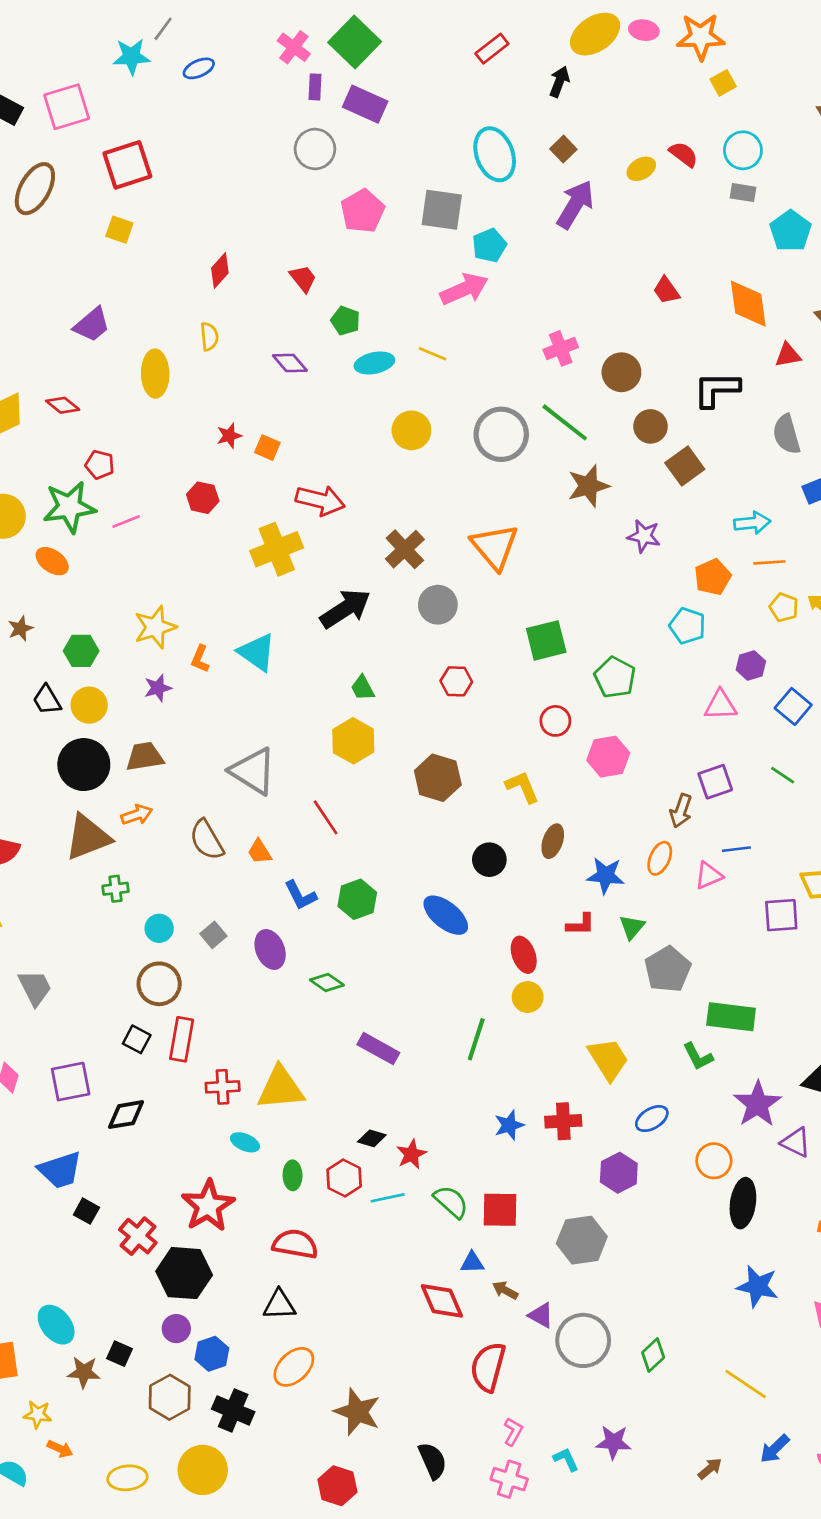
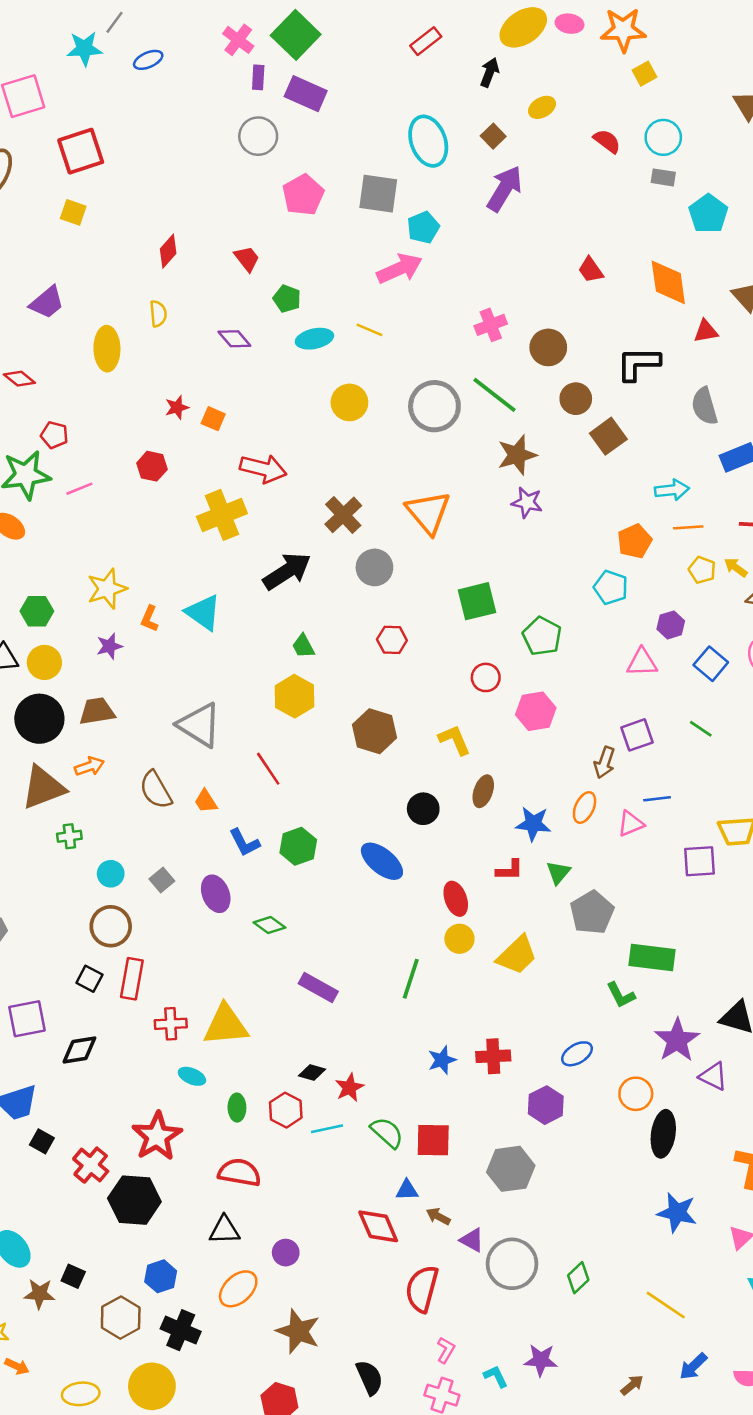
yellow ellipse: (641, 169) -> (542, 107), moved
purple star: (644, 536) -> (527, 502), moved
yellow trapezoid: (608, 1059) -> (517, 955), moved, turned 78
purple circle: (176, 1329) -> (286, 1253), moved

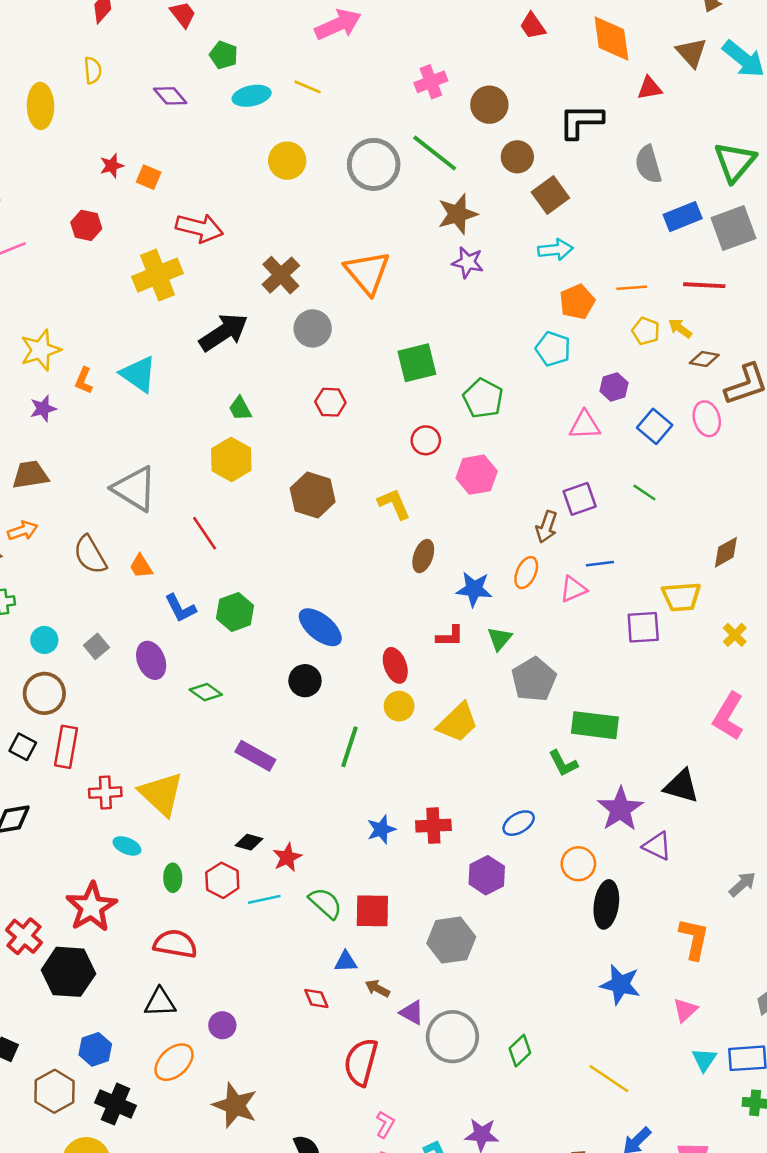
cyan arrow: (672, 490) -> (555, 250), moved
black circle: (423, 809) -> (305, 681), moved
yellow triangle: (226, 1025) -> (161, 794), turned 48
red diamond: (378, 1226) -> (316, 999), size x0.6

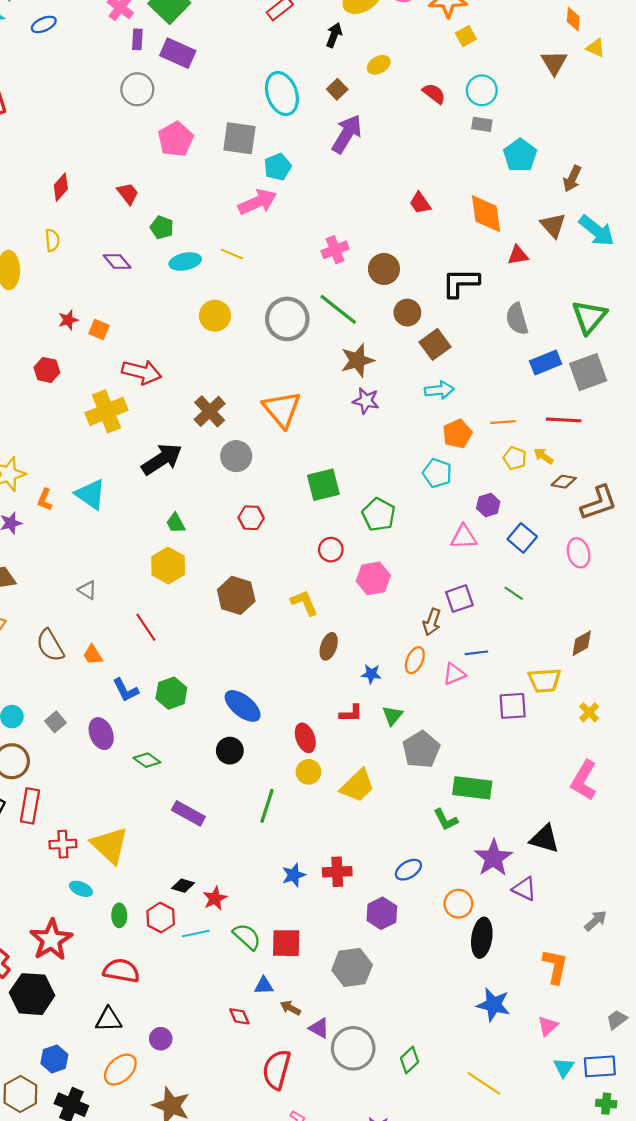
pink ellipse: (707, 419) -> (579, 553), moved
gray triangle: (135, 489) -> (87, 590), size x0.5
blue star: (474, 589) -> (371, 674), size x0.7

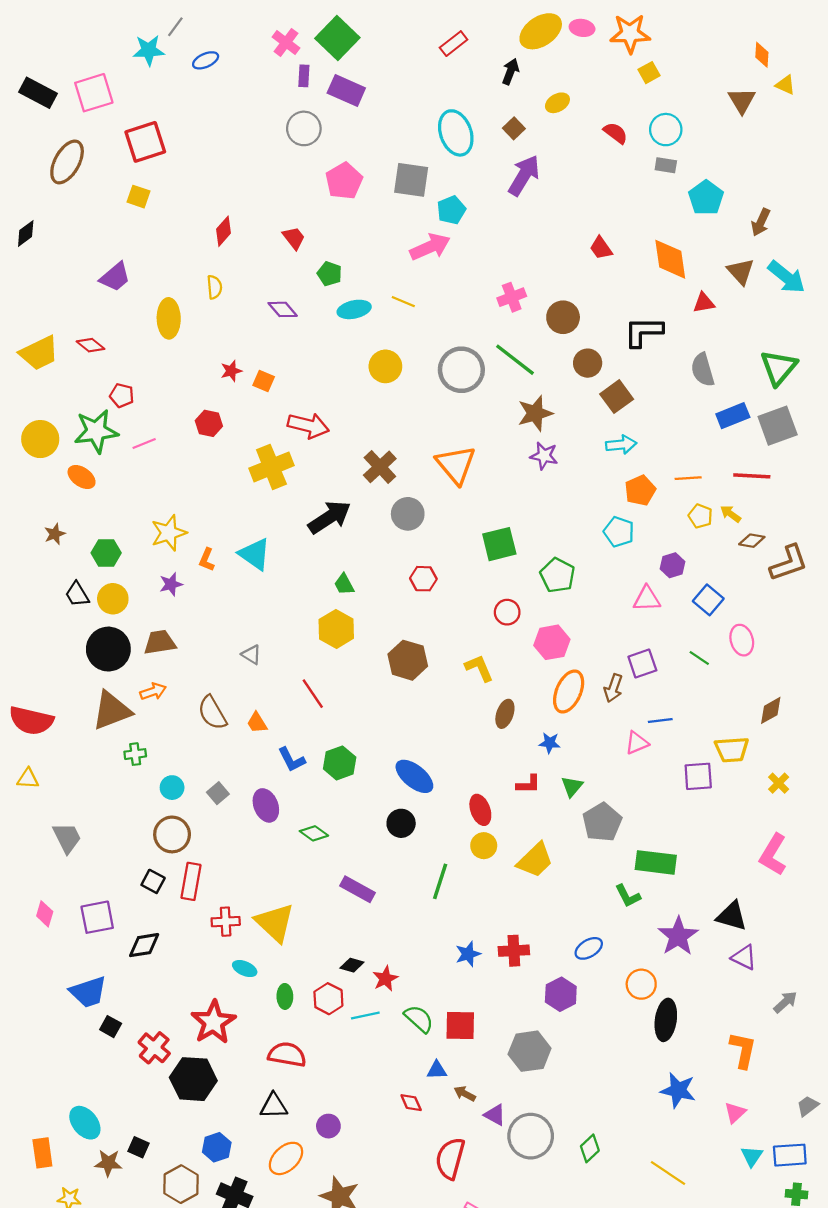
pink ellipse: (579, 553) -> (742, 640), moved
orange ellipse: (415, 660) -> (569, 691), moved, size x1.5
purple triangle: (524, 889) -> (744, 957), moved

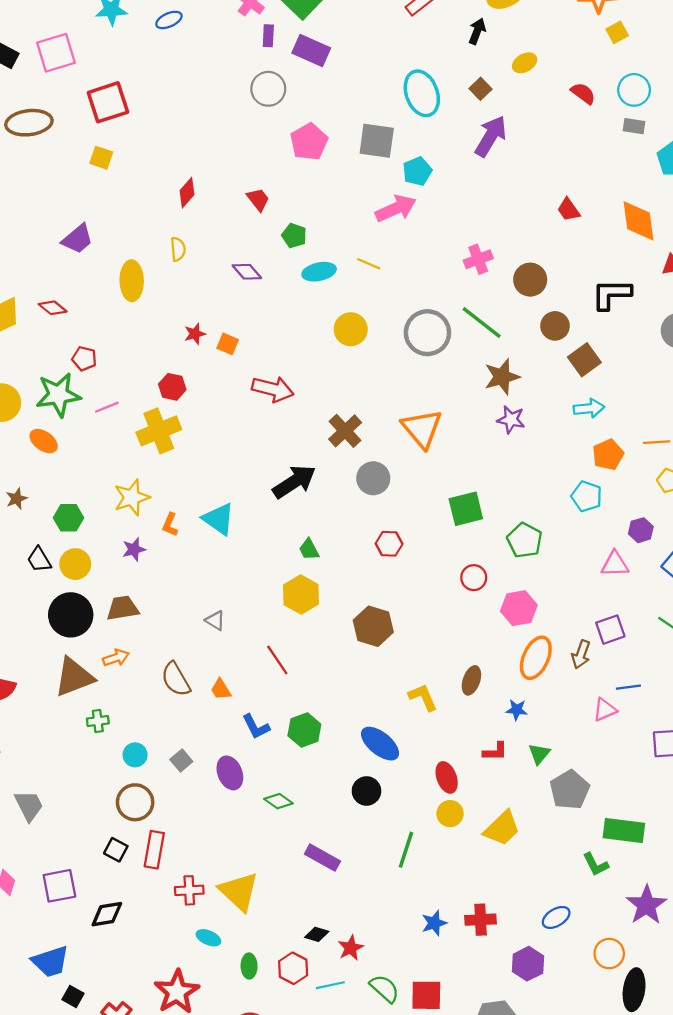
brown ellipse: (67, 162) -> (29, 123), turned 54
yellow cross: (271, 467) -> (159, 431), moved
yellow L-shape: (479, 668) -> (423, 697), moved

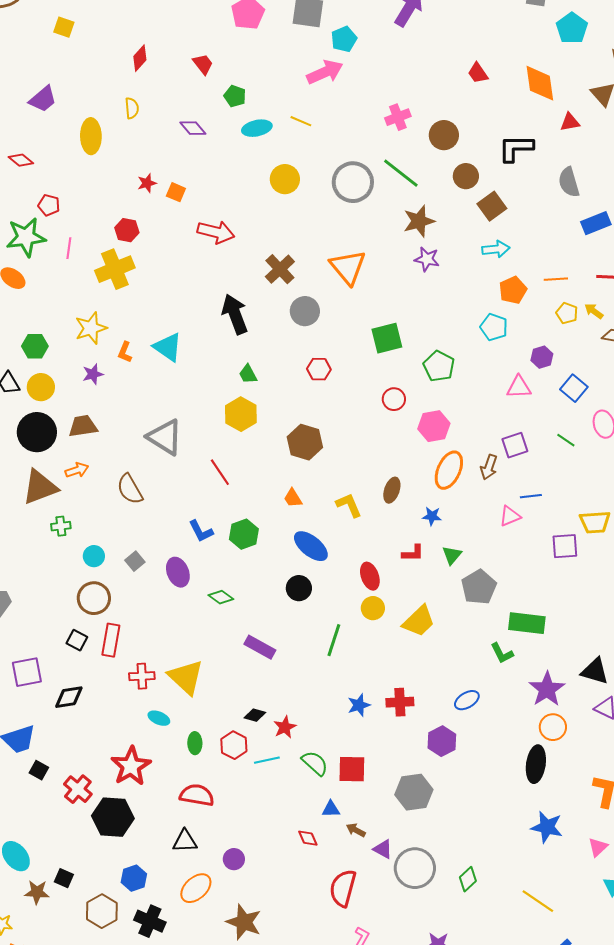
pink line: (107, 407) -> (69, 248), turned -60
black arrow: (294, 482) -> (235, 314), turned -78
gray triangle: (215, 621) -> (165, 437), size x2.0
orange trapezoid: (221, 689) -> (293, 498), moved
orange circle: (609, 954) -> (553, 727), moved

